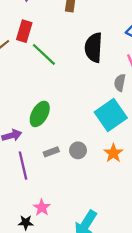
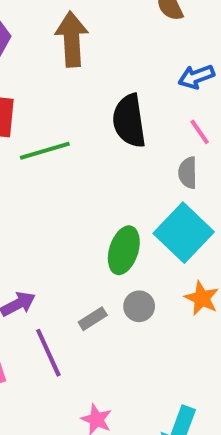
green line: (44, 54) -> (45, 151), turned -48
green ellipse: (40, 114) -> (124, 250), moved

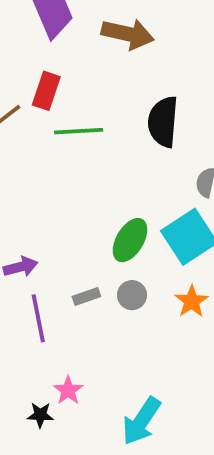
brown arrow: (72, 39) -> (128, 34), turned 93

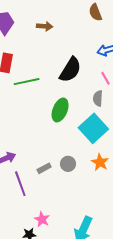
brown arrow: (128, 34) -> (45, 26), size x0.6
black semicircle: (163, 122) -> (70, 70), turned -144
green ellipse: (130, 240) -> (60, 110), moved

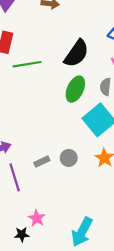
green ellipse: (60, 110) -> (75, 89), moved

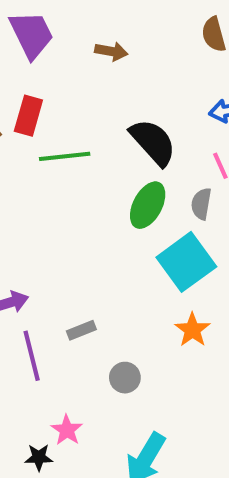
black semicircle: (76, 53) -> (153, 142), turned -80
gray circle: (69, 158) -> (125, 378), moved

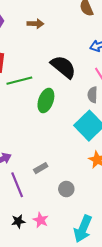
green ellipse: (148, 205) -> (46, 101), moved
black star: (39, 457) -> (18, 221), moved

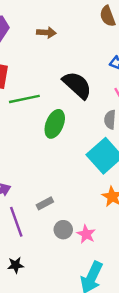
gray circle: (66, 189) -> (63, 230), moved
pink star: (41, 220) -> (86, 234), moved

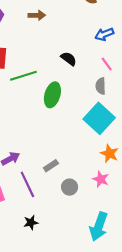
black semicircle: (77, 85) -> (69, 59), size x0.6
pink star: (86, 234) -> (101, 179), moved

